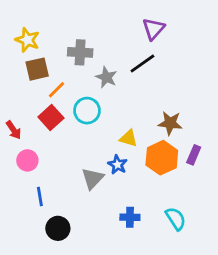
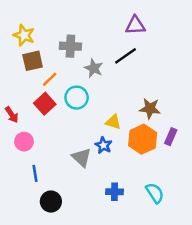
purple triangle: (153, 29) -> (135, 25), turned 45
gray triangle: (93, 178) -> (81, 157), turned -30

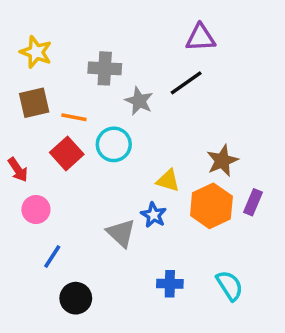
brown square: (33, 61) -> (34, 103), moved
orange line: (50, 79) -> (74, 117), turned 56
brown star: (150, 109) -> (222, 161), turned -30
blue line: (35, 173) -> (52, 257), turned 42

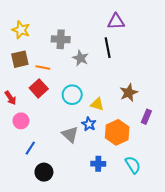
black line: (186, 83) -> (108, 48), turned -66
cyan circle: (114, 144) -> (72, 95), moved
orange hexagon: (211, 206) -> (117, 132), moved

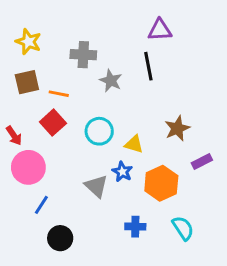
purple rectangle: (146, 117) -> (202, 162), turned 40
pink circle: (21, 121) -> (28, 167), size x1.5

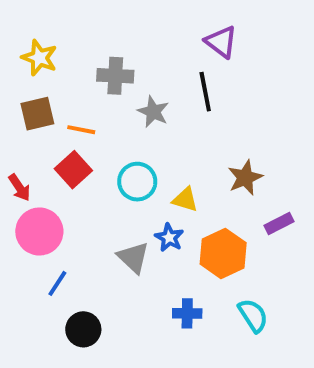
purple triangle: (160, 30) -> (221, 42), turned 40

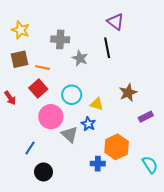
pink circle: (39, 231) -> (51, 117), moved
orange hexagon: (223, 253) -> (117, 147), moved
cyan semicircle: (253, 315) -> (150, 165), moved

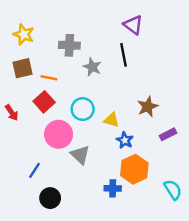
blue star: (88, 124) -> (125, 140), moved

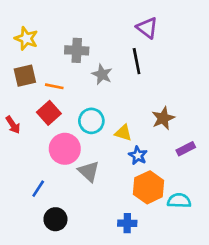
blue cross: (113, 188) -> (127, 223), moved
cyan semicircle: (173, 190) -> (179, 201), moved, turned -55

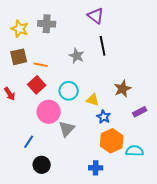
purple triangle: (147, 28) -> (96, 16), moved
gray cross: (77, 50) -> (47, 24), moved
gray triangle: (89, 171) -> (67, 129), turned 30

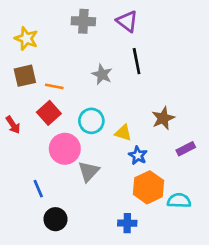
gray cross: (47, 24) -> (83, 21), moved
blue line: (29, 142) -> (38, 189), turned -56

